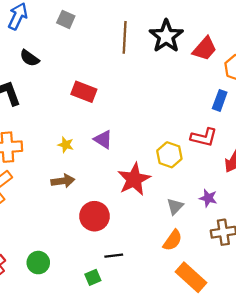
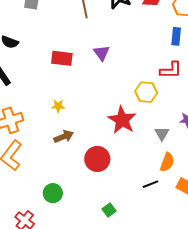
purple triangle: (103, 139) -> (101, 53), moved, turned 36
black line: (114, 256) -> (150, 184), moved
green circle: (38, 263) -> (53, 193), moved

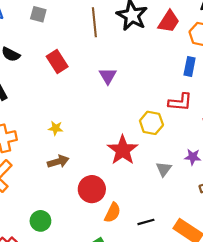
red rectangle: (62, 58) -> (57, 61), moved, turned 45
orange semicircle: (167, 162) -> (113, 213), moved

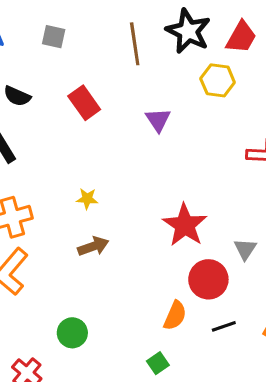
yellow hexagon: (151, 123) -> (218, 80), moved
red circle: (92, 189) -> (208, 279), moved

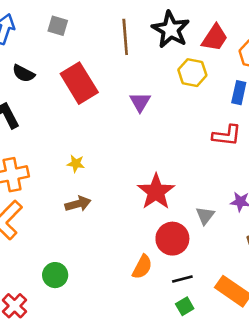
red rectangle: (84, 103) -> (79, 83), size x1.4
green square: (158, 363) -> (185, 306), moved

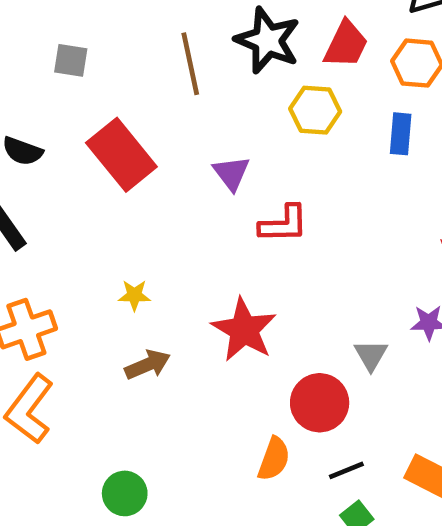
red L-shape: (227, 135) -> (284, 224), moved
red star: (156, 192) -> (244, 330), moved

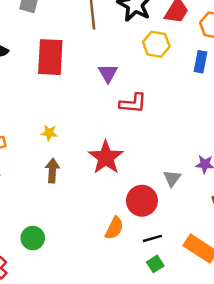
red rectangle: (121, 155) -> (50, 57), turned 36
brown arrow: (148, 365) -> (52, 171), turned -70

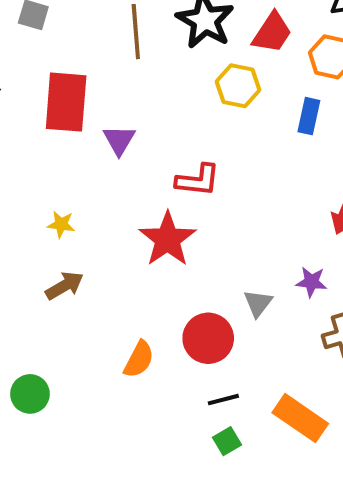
purple triangle: (108, 73) -> (119, 140), moved
red star: (106, 157) -> (168, 239), moved
brown arrow: (52, 171) -> (64, 286), turned 55
orange semicircle: (114, 228) -> (139, 359), moved

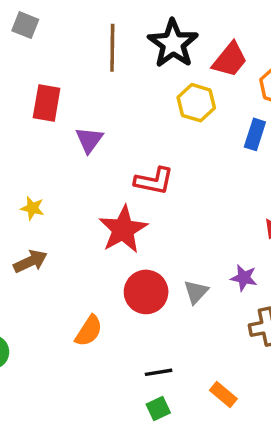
red rectangle: (66, 102) -> (47, 103), size x0.7
red circle: (208, 338) -> (146, 292), moved
orange rectangle: (300, 418) -> (223, 394), size x0.6

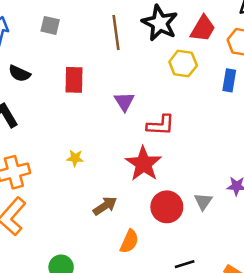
purple triangle: (89, 140) -> (124, 102), moved
brown arrow: (30, 261) -> (105, 206), moved

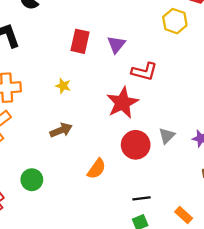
red rectangle: (74, 80) -> (80, 41), moved
gray triangle: (203, 201) -> (167, 136), moved
brown arrow: (105, 206) -> (61, 130), moved

